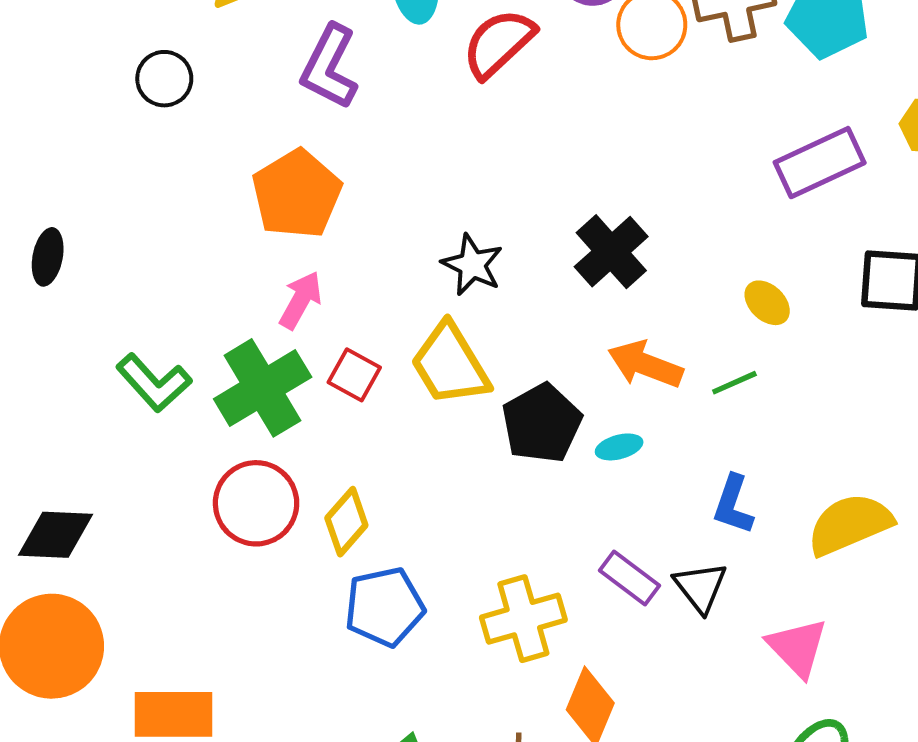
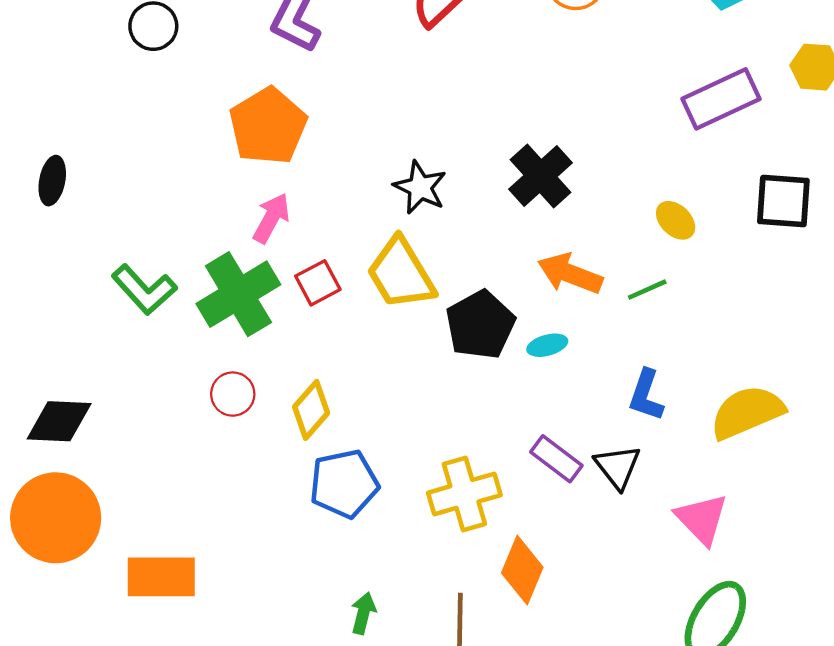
red square: (354, 375) -> (318, 283), turned 33
red circle: (256, 503) -> (233, 394), size x0.6

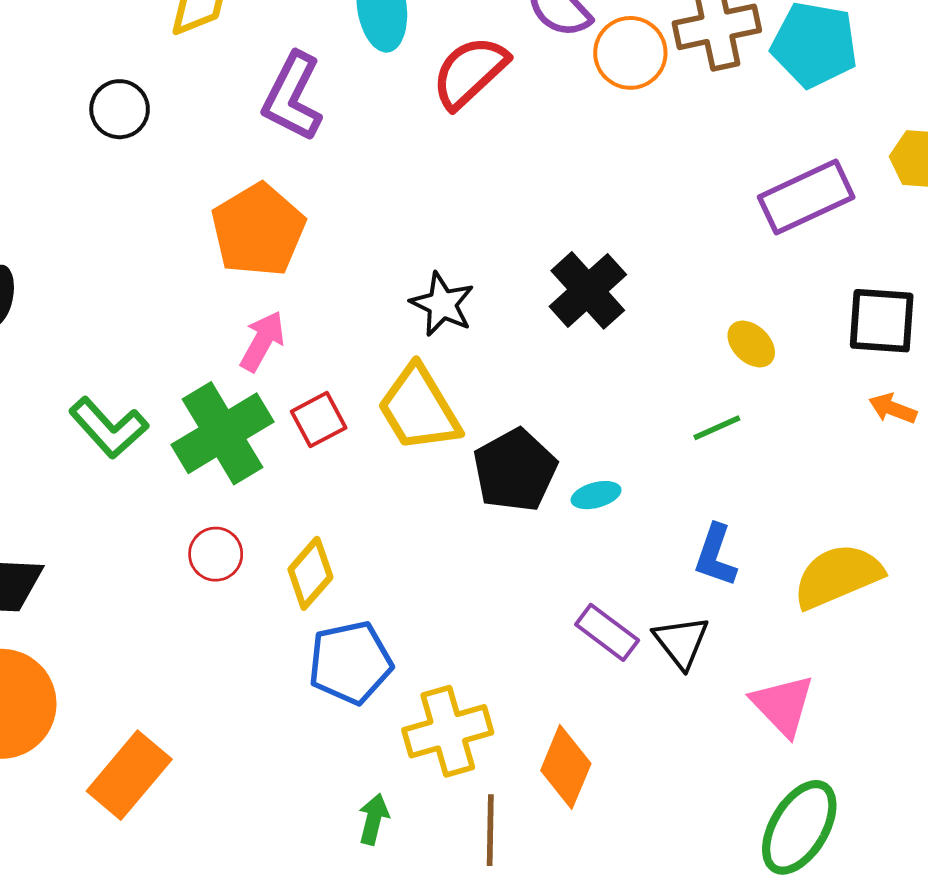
orange arrow: (570, 274) -> (893, 409), moved, size x0.6
yellow cross: (464, 494) -> (448, 731), moved
orange rectangle: (161, 577) -> (129, 775), turned -50

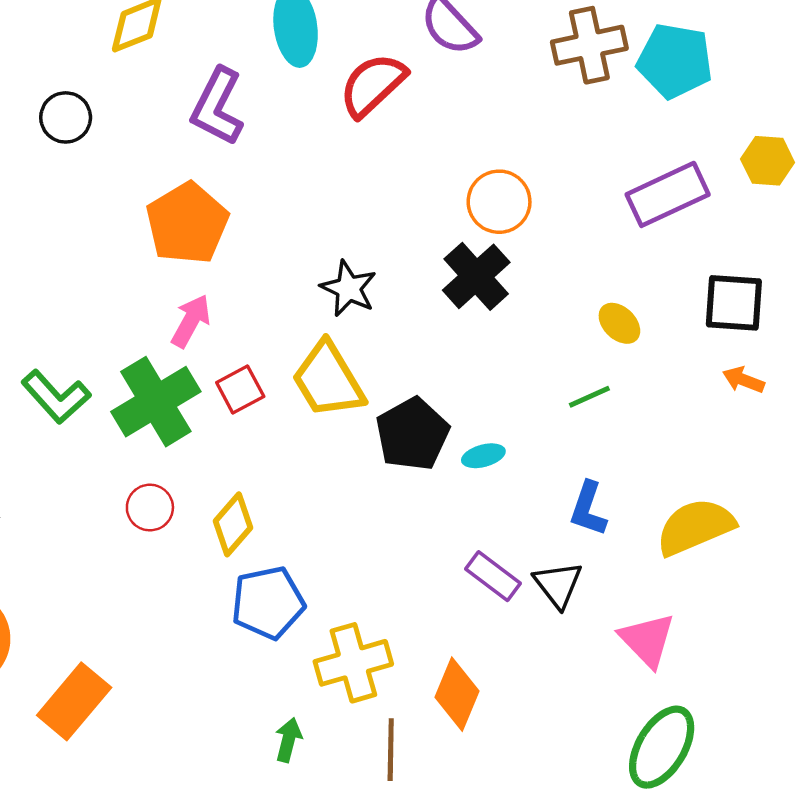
orange circle: (630, 53) -> (499, 202), moved

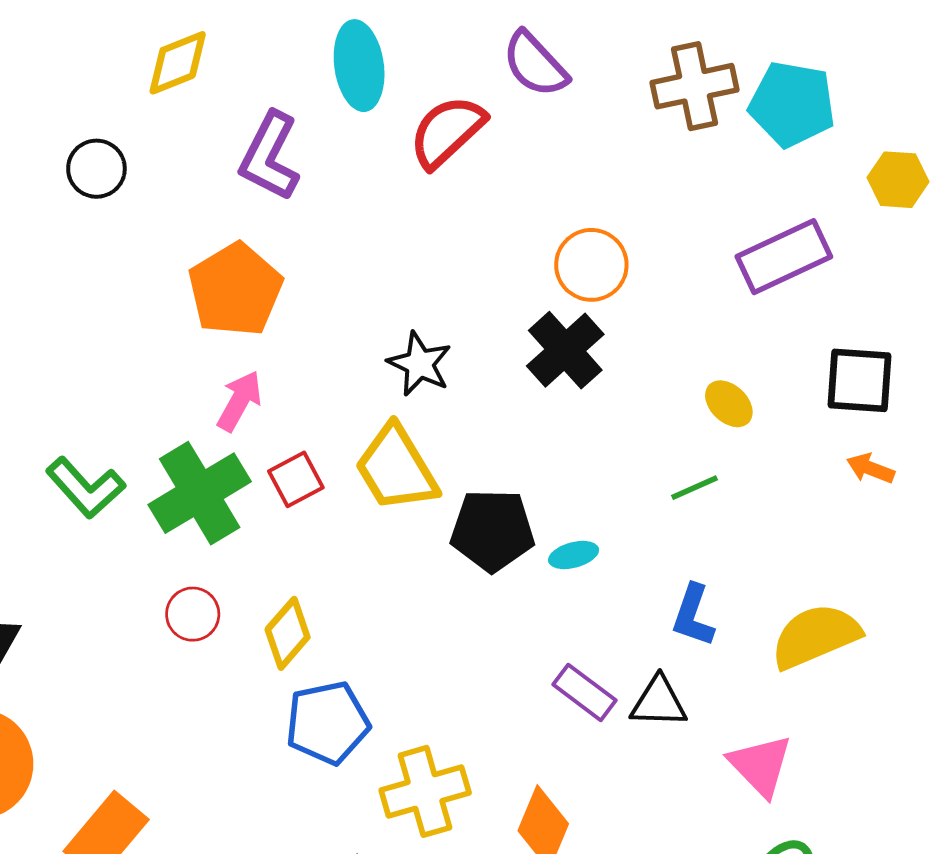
yellow hexagon: (768, 161) -> (898, 180), moved
black pentagon: (412, 434) -> (492, 530), turned 30
black triangle: (558, 585) -> (659, 702), turned -50

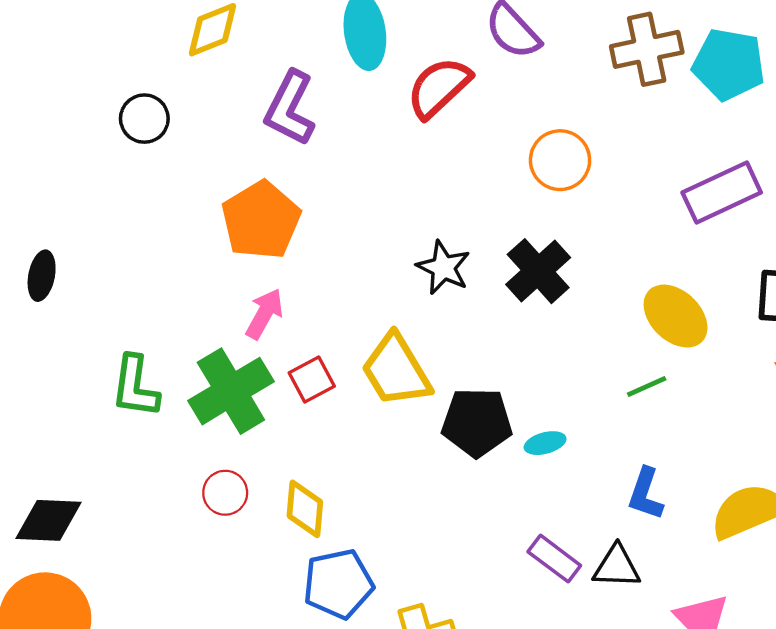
orange circle: (591, 265) -> (560, 160), moved
black star: (420, 364) -> (443, 268), moved
yellow ellipse: (729, 404) -> (676, 316), size x1.6
green L-shape: (85, 488) -> (135, 386), turned 50
yellow diamond: (288, 633) -> (305, 509), turned -36

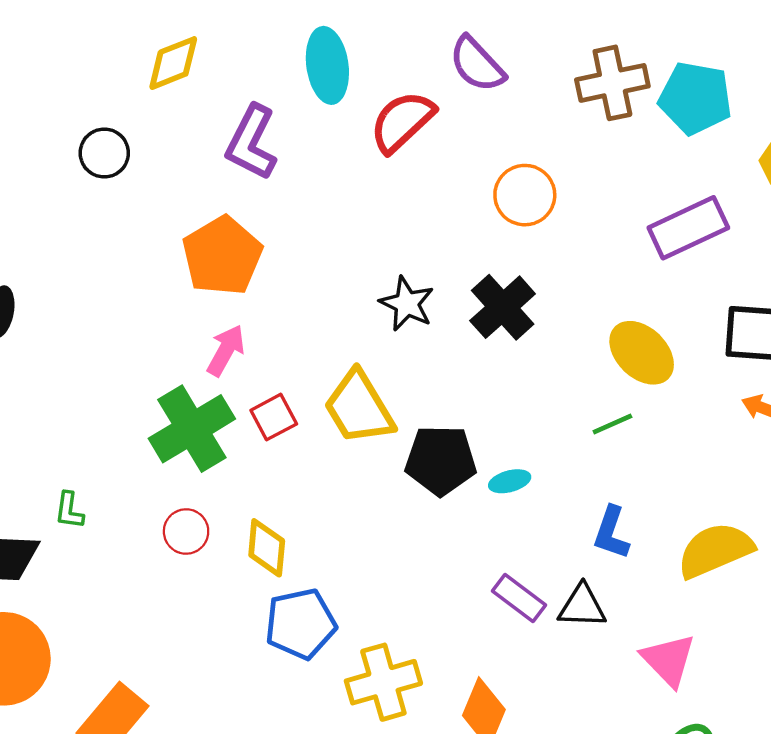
green L-shape: (135, 386) -> (69, 510), moved, size x0.6

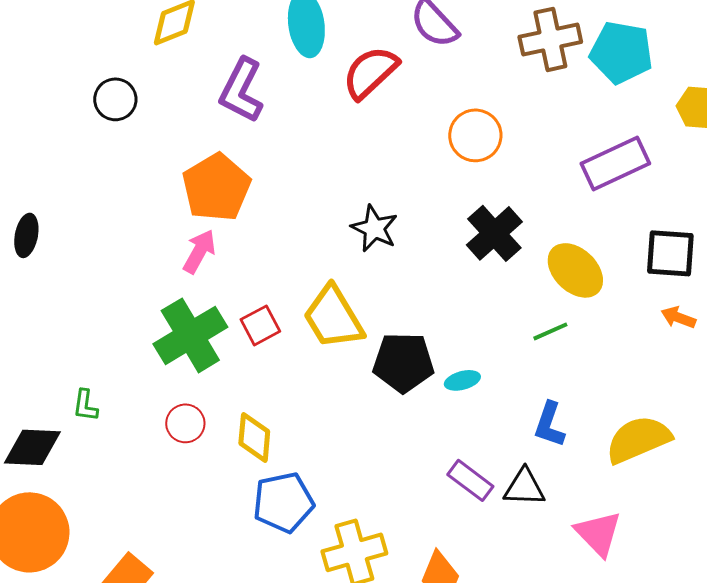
black cross: (503, 307) -> (494, 233), moved
pink arrow: (226, 350) -> (199, 251), moved

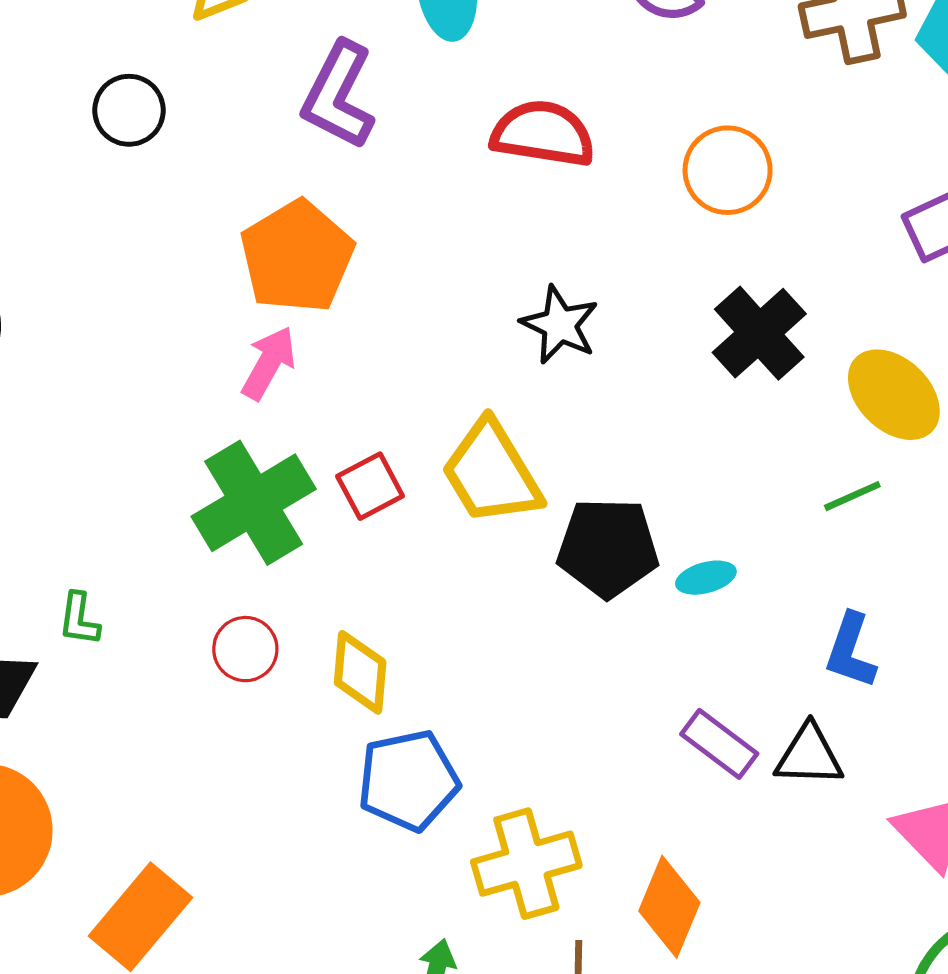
red semicircle: (370, 72) -> (543, 134), moved, turned 52

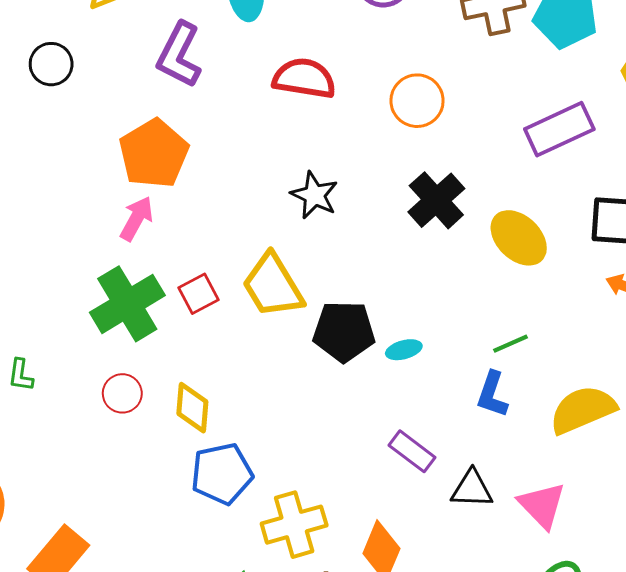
green line: (852, 496) -> (511, 344), moved
black triangle: (809, 755) -> (472, 489), moved

